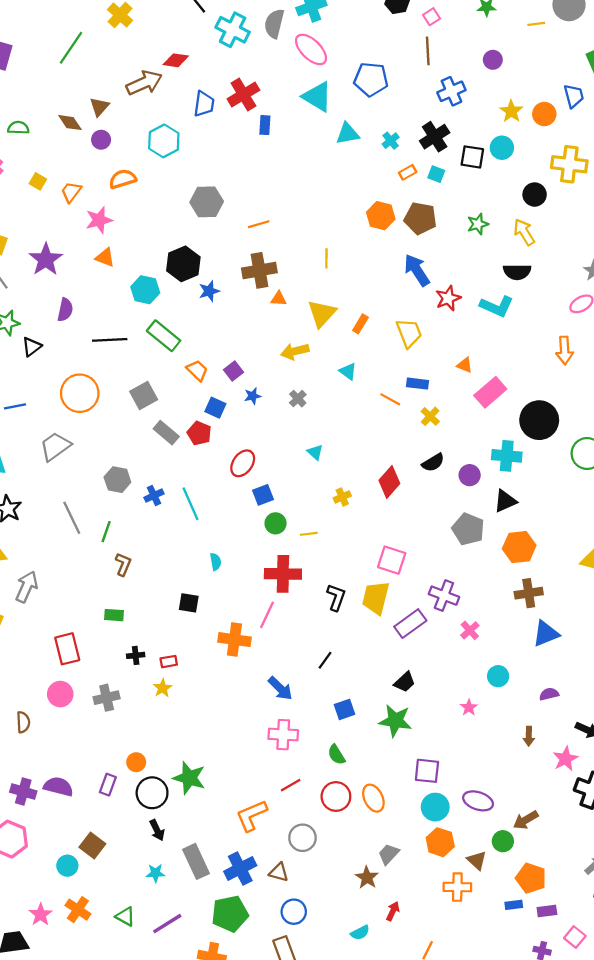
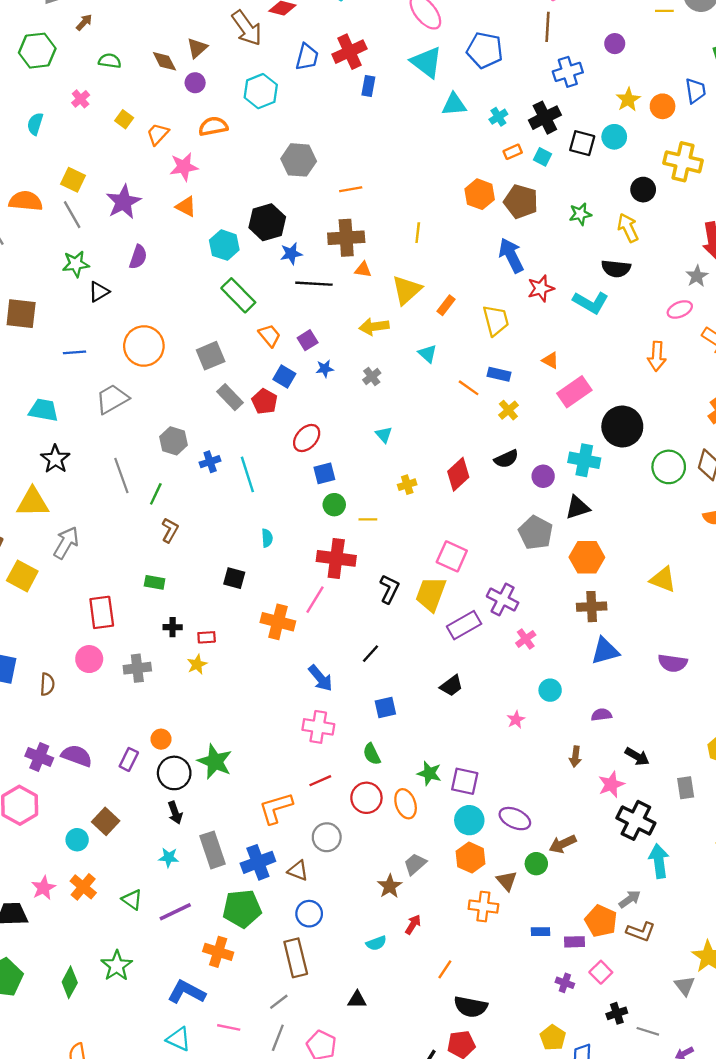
brown arrow: (144, 83) -> (247, 28), turned 72
black line: (110, 340) -> (314, 284), moved
green star: (395, 721) -> (429, 773), moved, size x0.7
orange pentagon: (531, 878) -> (601, 921), moved

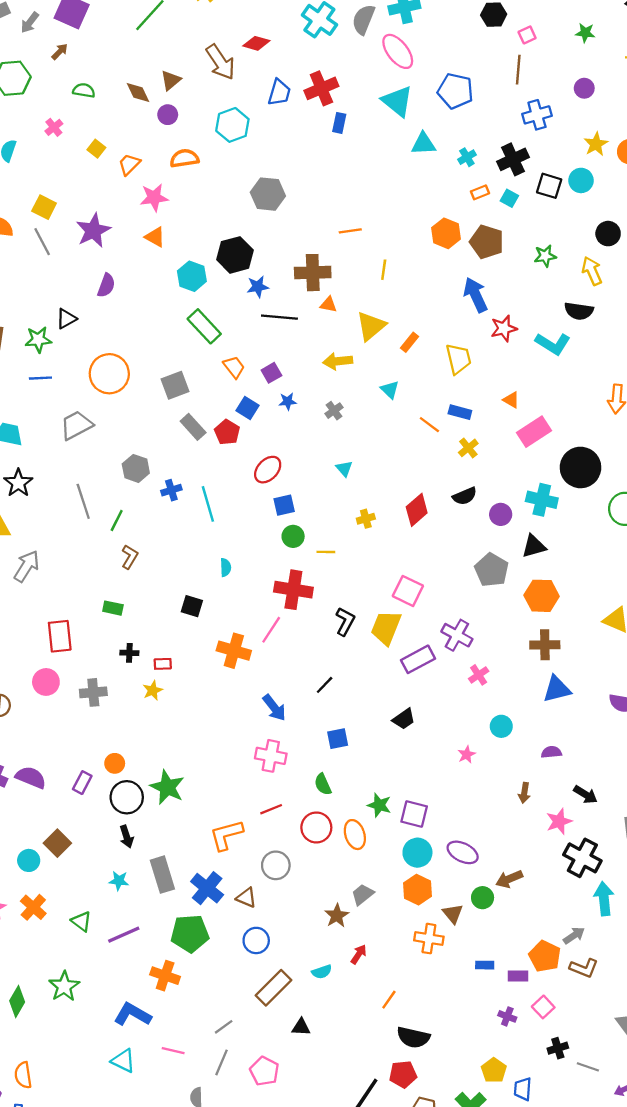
orange line: (351, 189) -> (350, 231), moved
green star: (76, 264) -> (38, 340), moved
blue cross: (258, 862) -> (207, 888), turned -32
brown rectangle: (296, 958) -> (274, 988), moved, turned 57

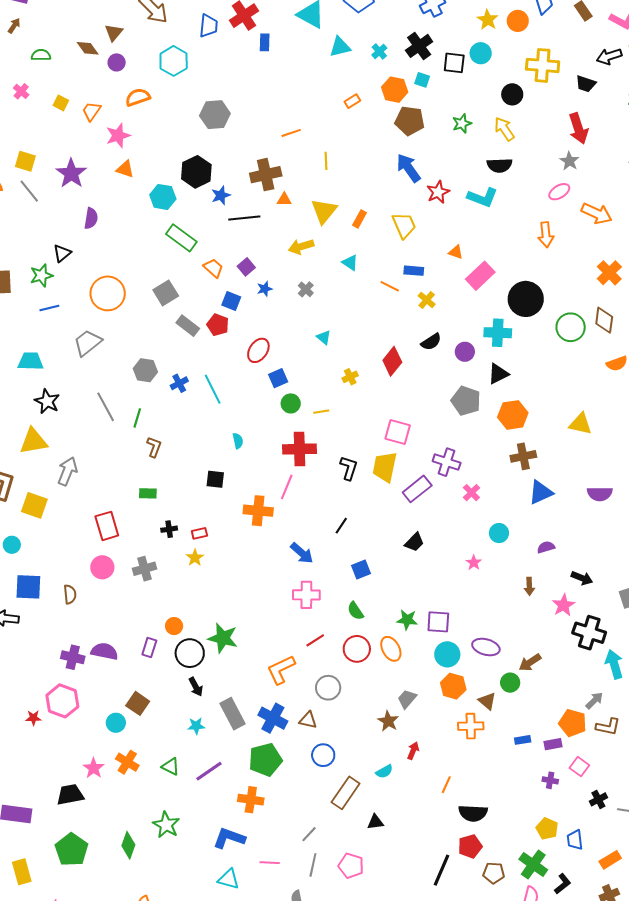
orange rectangle: (480, 192) -> (352, 101), moved
orange hexagon: (446, 233) -> (395, 90), moved

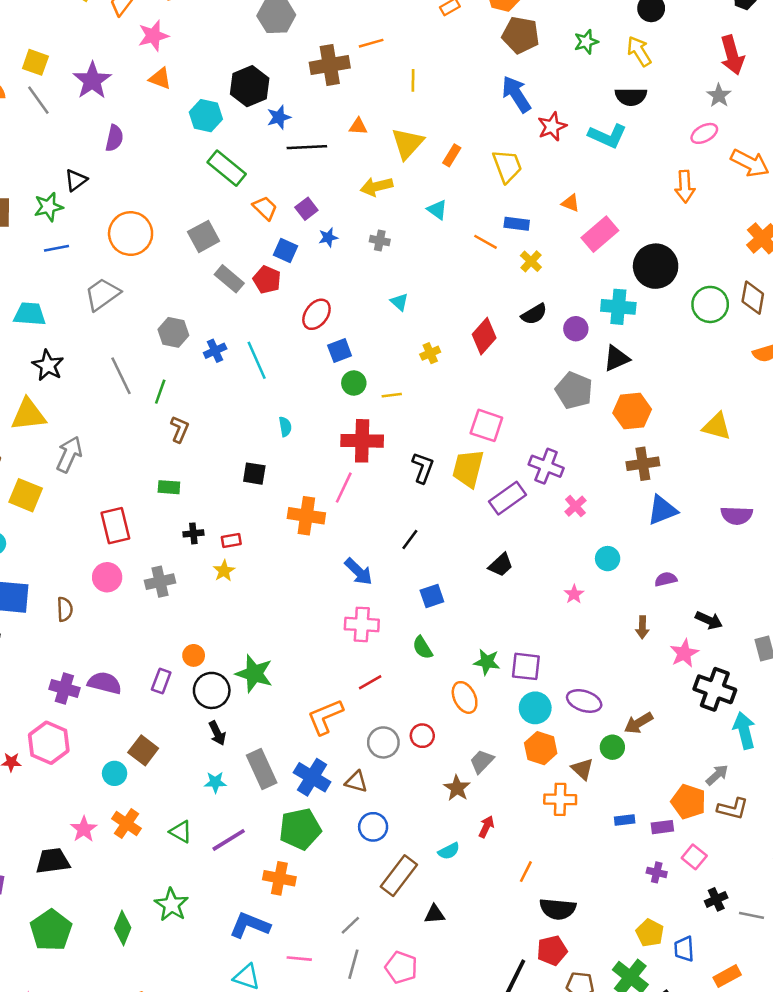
brown cross: (266, 175) -> (330, 65), moved
gray cross: (306, 289) -> (380, 241), turned -35
red circle: (357, 649) -> (422, 736), moved, size x0.7

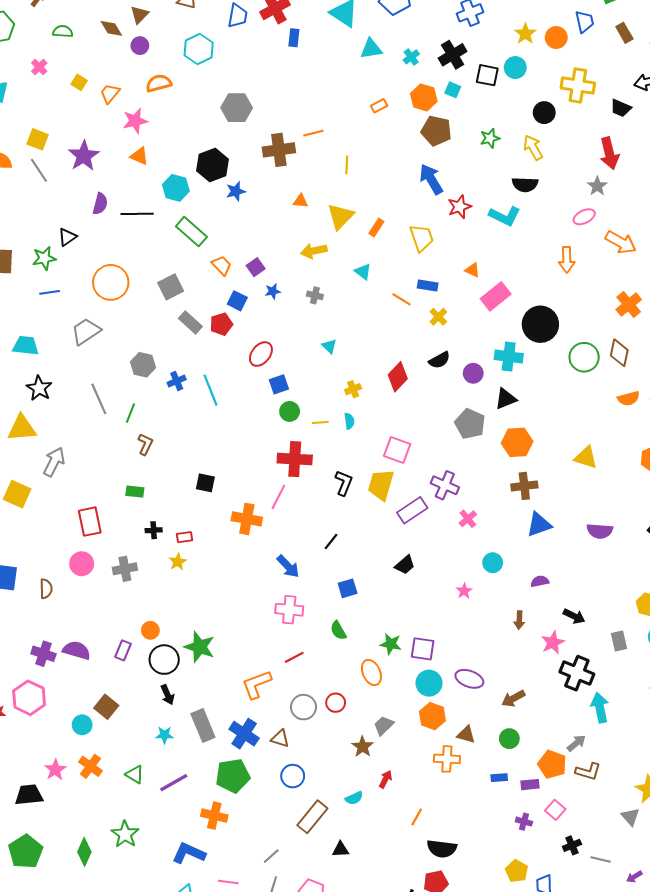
black line: (307, 147) -> (137, 214), moved
red pentagon: (267, 280) -> (221, 324), turned 30
cyan semicircle: (285, 427) -> (349, 421), moved
green circle: (612, 747) -> (509, 739), moved
brown triangle: (582, 769) -> (466, 735), turned -30

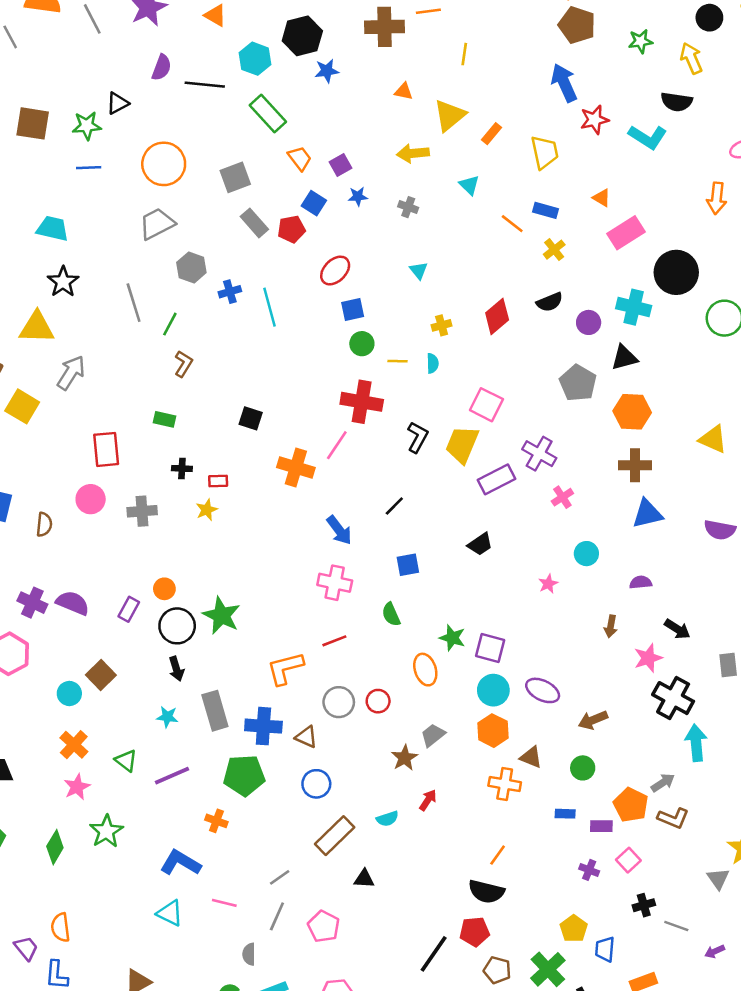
gray trapezoid: (86, 331) -> (157, 224), moved
blue cross: (244, 734) -> (263, 726), turned -36
pink star: (55, 770) -> (77, 787), moved
orange cross: (214, 816) -> (216, 821), size x0.7
orange line: (417, 817) -> (498, 855), moved

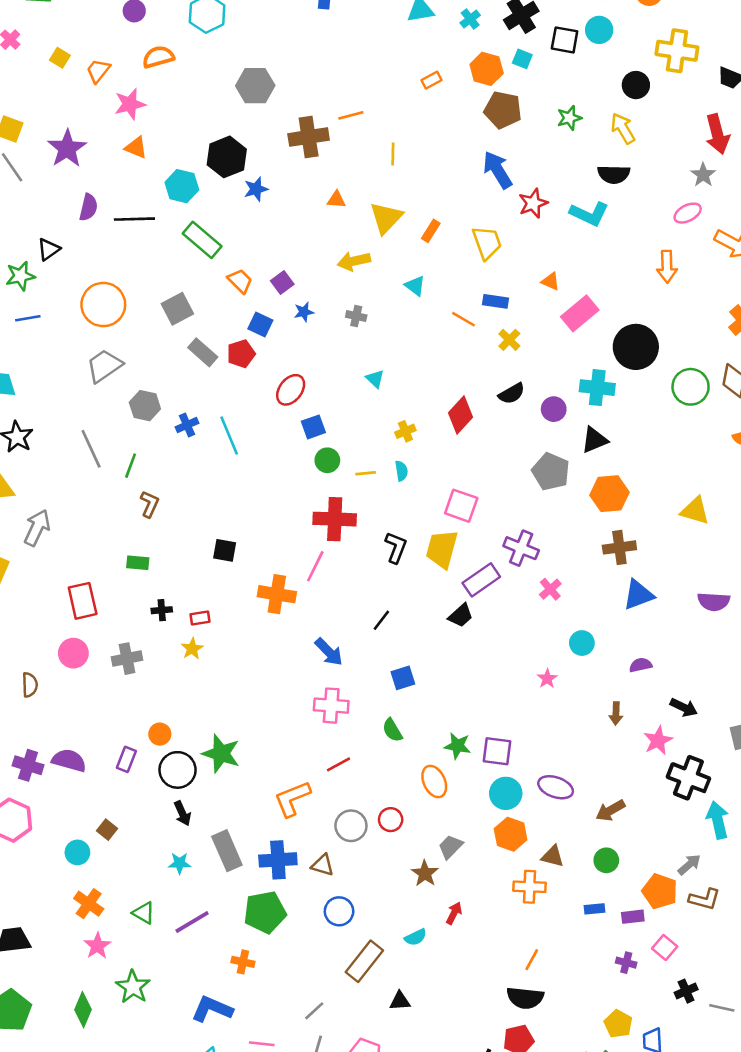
black trapezoid: (480, 544) -> (461, 616), moved
brown square: (101, 675) -> (107, 830), size x0.7

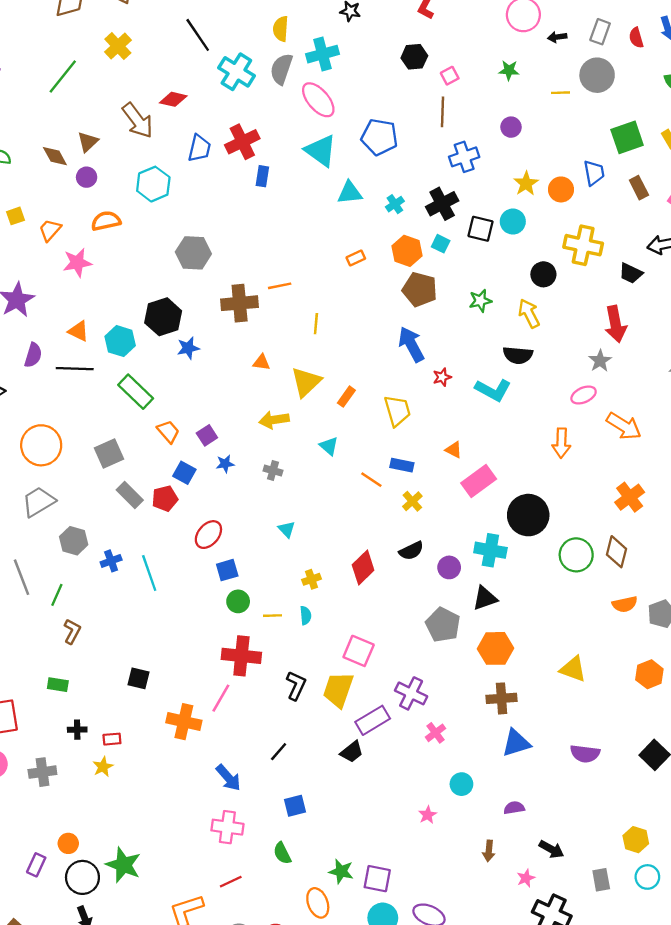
yellow square: (60, 58) -> (16, 216), turned 36
orange triangle: (136, 148) -> (78, 331), moved
red star: (533, 203) -> (442, 377), size x0.7
pink star: (658, 741) -> (526, 878), size x0.7

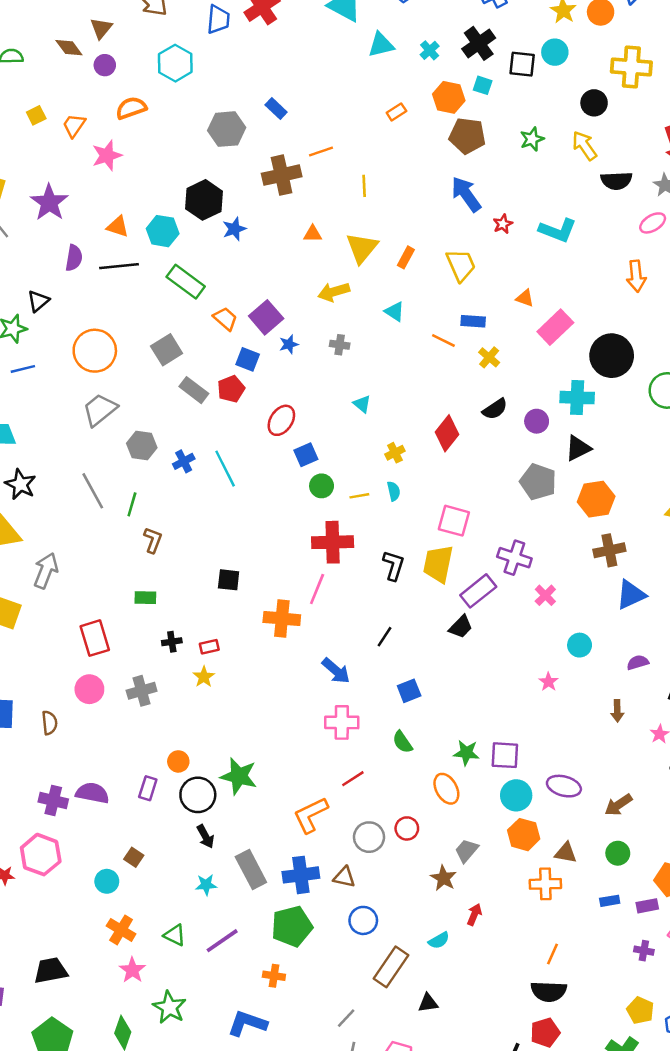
blue rectangle: (262, 176) -> (276, 109), moved, turned -48
black semicircle: (518, 355) -> (616, 181), moved
purple square: (207, 435) -> (266, 317), size x1.5

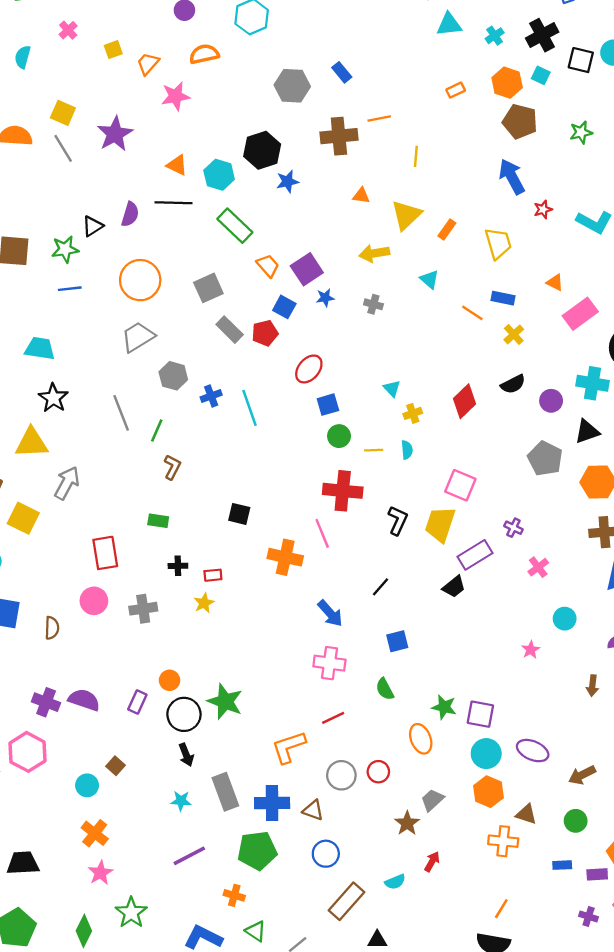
purple semicircle: (74, 258) -> (130, 214), moved
cyan triangle: (362, 404) -> (392, 388), moved
purple cross: (514, 558) -> (513, 528), size x0.6
pink line: (317, 589) -> (322, 533), turned -52
green triangle: (175, 935) -> (256, 931), moved

